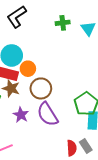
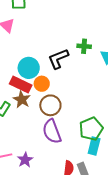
black L-shape: (17, 17) -> (58, 59), moved
purple star: (21, 115) -> (25, 160), moved

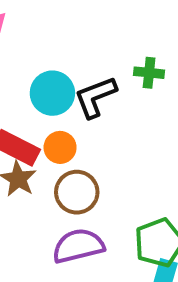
cyan circle: (29, 68) -> (52, 93), moved
purple semicircle: (52, 131) -> (78, 246), turned 95

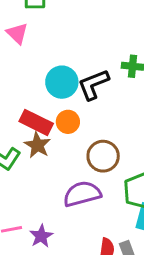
brown circle: (77, 192) -> (103, 156), moved

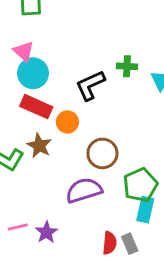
pink triangle: (17, 33) -> (24, 51), moved
cyan circle: (62, 82) -> (33, 73), moved
red rectangle: (36, 122) -> (36, 107), moved

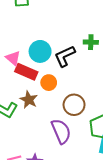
pink triangle: (24, 51) -> (13, 58), moved
cyan circle: (33, 73) -> (40, 51), moved
purple semicircle: (84, 190) -> (61, 131), turned 85

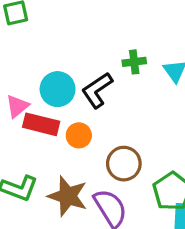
pink triangle: (13, 58) -> (17, 106), turned 49
brown star: (29, 100) -> (68, 196), moved, size x1.4

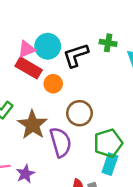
pink triangle: (17, 106) -> (26, 49), moved

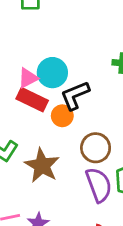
black L-shape: (76, 55) -> (75, 95), moved
purple semicircle: (61, 142) -> (99, 185), moved

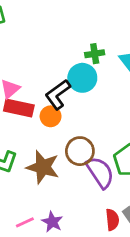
cyan circle: (52, 73) -> (82, 78), moved
brown circle: (96, 148) -> (80, 151), moved

